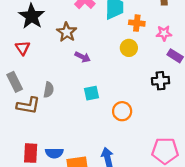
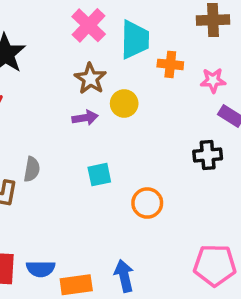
brown star: (67, 32) -> (90, 79), moved
yellow circle: (129, 48) -> (124, 103), moved
purple arrow: (83, 57) -> (85, 118), turned -35

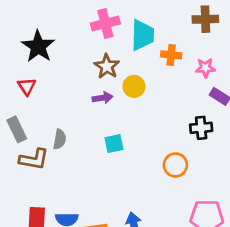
pink cross: (89, 25) -> (105, 24), turned 32
orange circle: (147, 203) -> (175, 165), moved

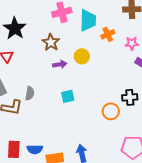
orange cross: (171, 55) -> (108, 34), turned -32
brown star: (107, 66) -> (51, 42), moved
black cross: (201, 128) -> (130, 97), moved

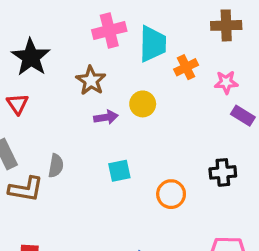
orange circle: (111, 111) -> (171, 194), moved

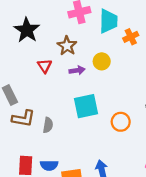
red triangle: (17, 104) -> (45, 66), moved
gray semicircle: (56, 166) -> (48, 125), moved
cyan square: (119, 171) -> (86, 106), size x1.6

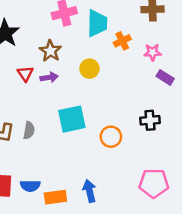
purple arrow: (77, 70) -> (49, 77), moved
gray semicircle: (48, 125) -> (29, 130), moved

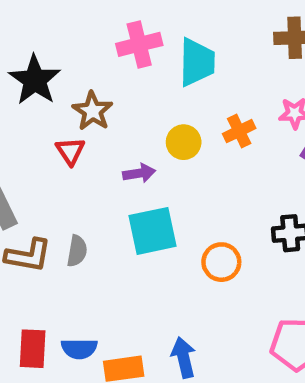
orange cross: (122, 41) -> (239, 131), moved
brown star: (50, 51) -> (93, 111), moved
purple arrow: (49, 77) -> (139, 173), moved

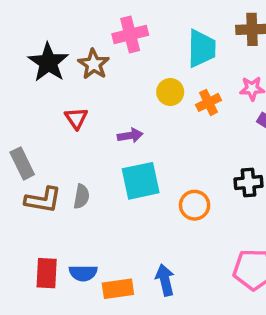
cyan trapezoid: (197, 62) -> (202, 48), moved
brown star: (93, 111) -> (94, 64), moved
yellow circle: (184, 142) -> (170, 92), moved

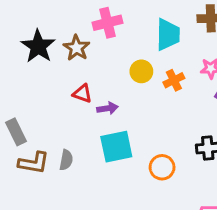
red triangle: (76, 118) -> (82, 94), moved, turned -36

